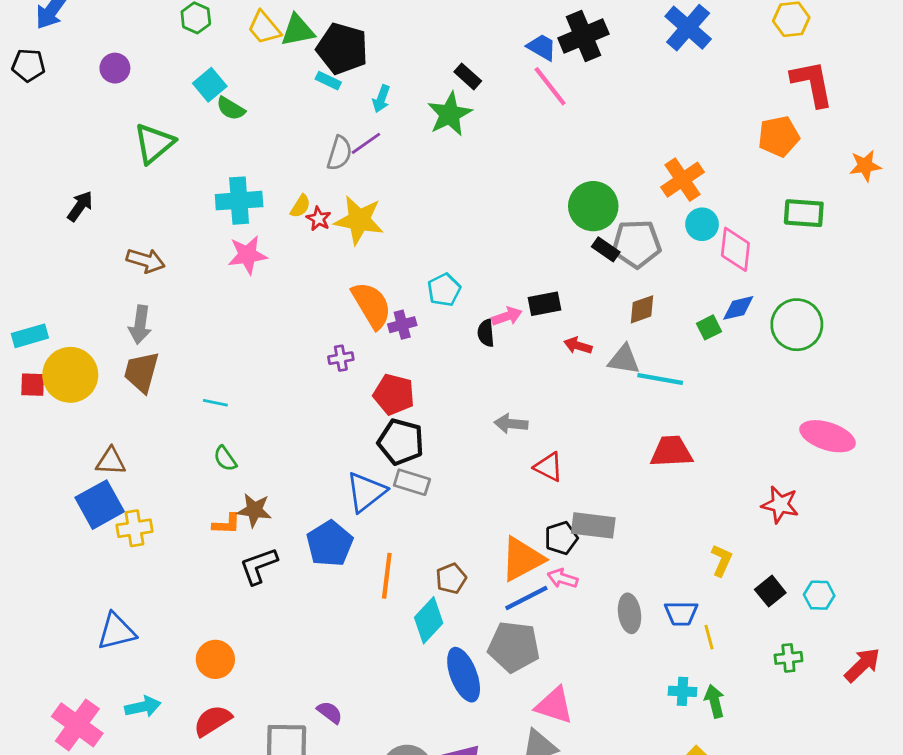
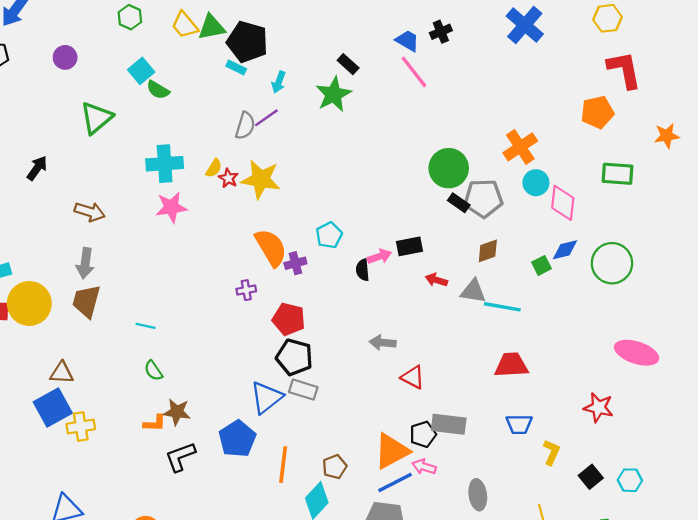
black cross: (583, 36) -> (441, 32), size x0.6
blue trapezoid: (681, 613) -> (519, 424), moved

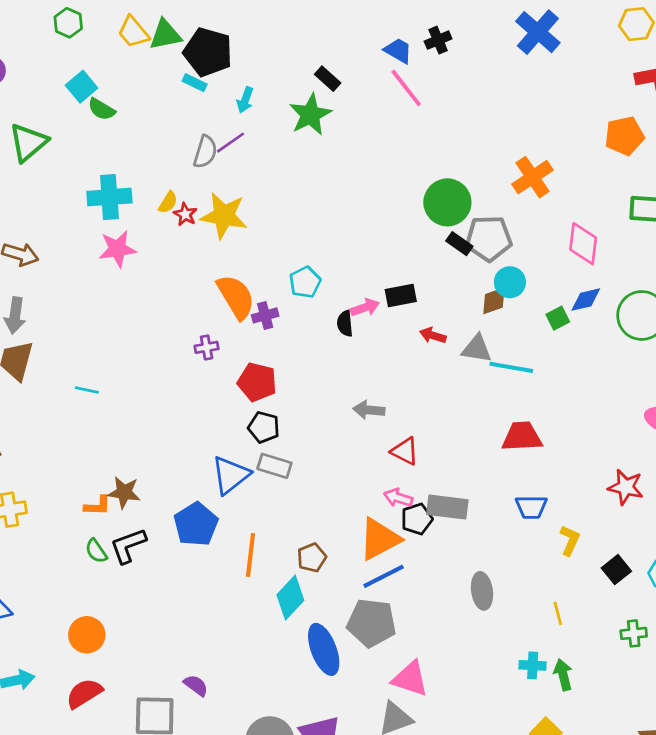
cyan circle: (536, 183) -> (510, 282), moved
black pentagon: (294, 357) -> (264, 427), size x0.7
green semicircle: (153, 371) -> (96, 551), moved
pink arrow: (424, 467) -> (398, 498), moved

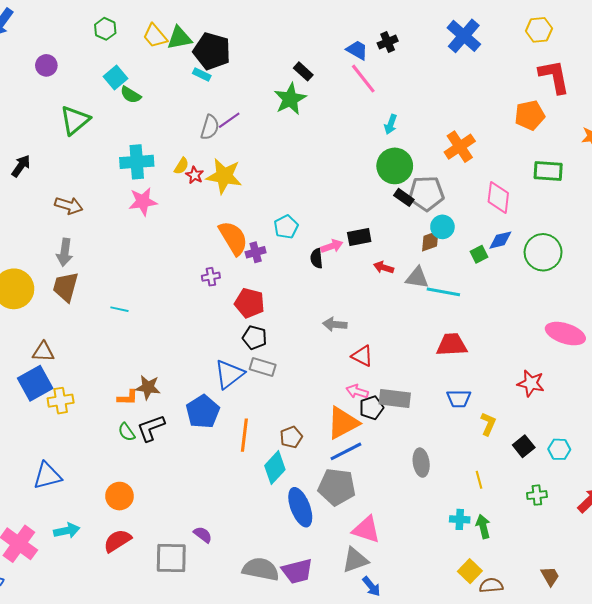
cyan arrow: (245, 100) -> (391, 124), moved

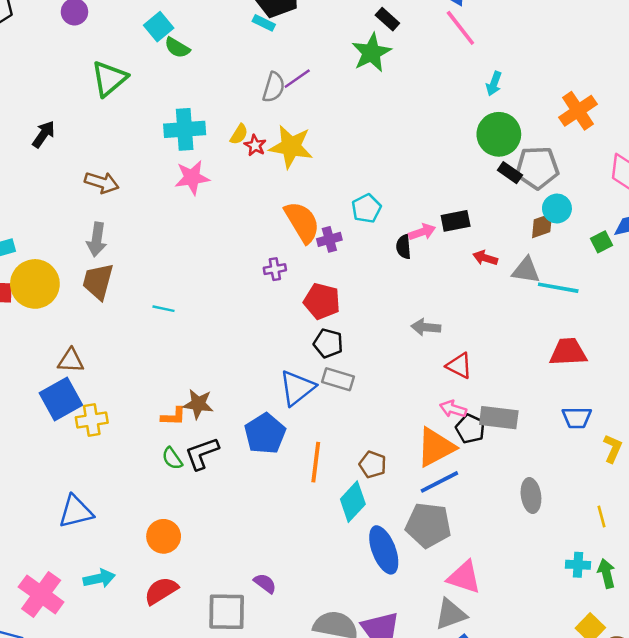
black pentagon: (371, 408) -> (470, 429), turned -30
brown pentagon: (291, 437) -> (373, 465), turned -30

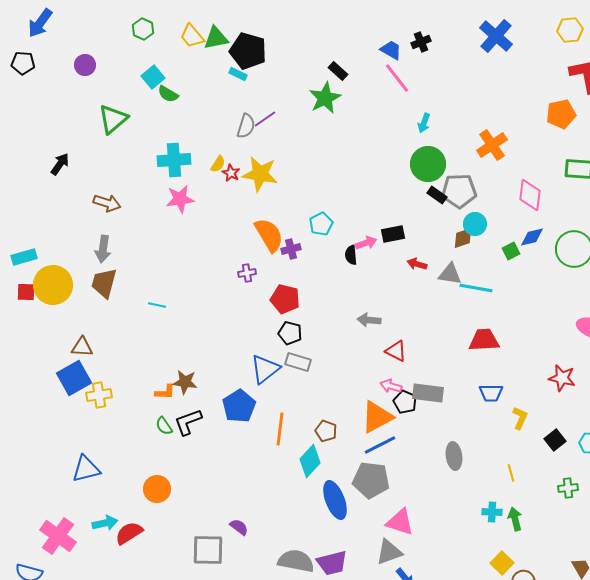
red semicircle: (161, 591) -> (129, 533), moved

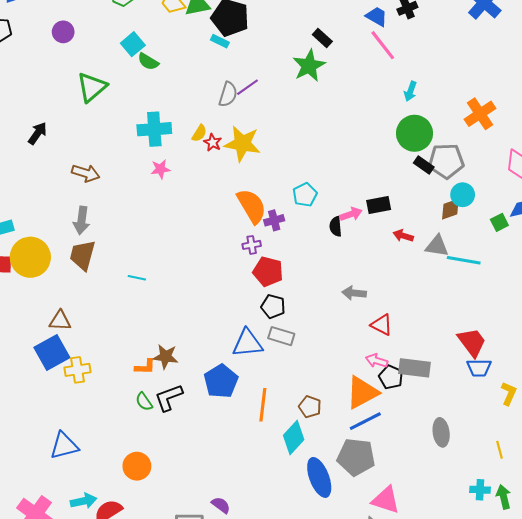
pink star: (180, 199) -> (160, 169), size x0.7
purple cross: (247, 273) -> (252, 245), moved
red trapezoid: (484, 340) -> (472, 342), moved, turned 56
blue triangle: (265, 369) -> (248, 343), turned 32

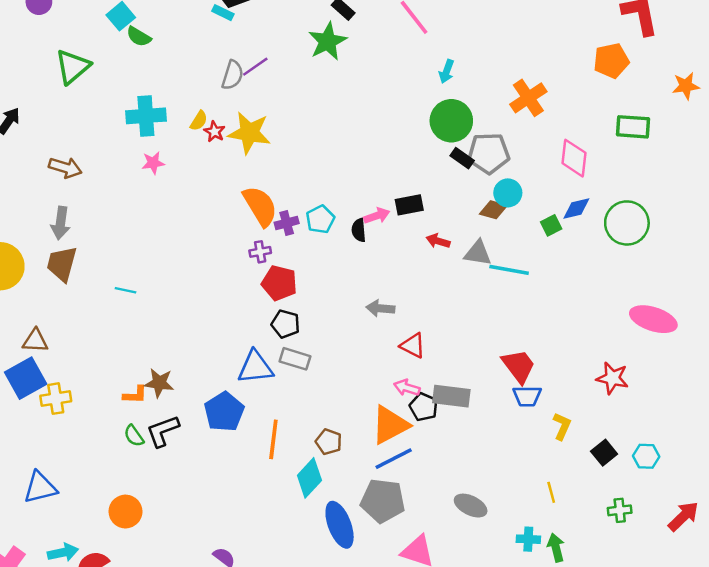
cyan pentagon: (305, 195) -> (320, 219), moved
brown diamond: (450, 209) -> (493, 210), turned 35
gray ellipse: (441, 432) -> (471, 506), moved, turned -56

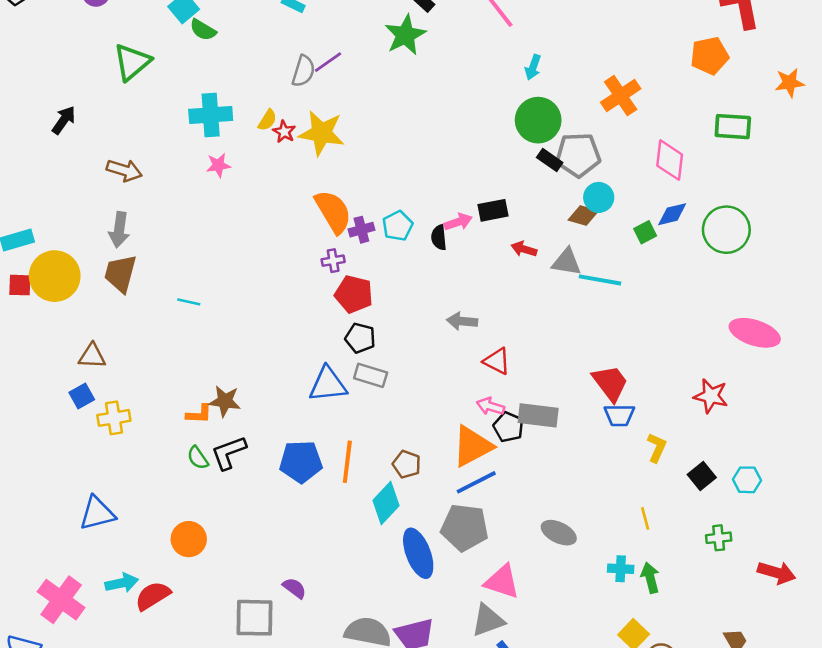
blue square: (26, 378) -> (82, 396), size x0.6
blue pentagon: (224, 412) -> (301, 462), moved, turned 30
red arrow: (683, 516) -> (777, 573), moved, turned 60

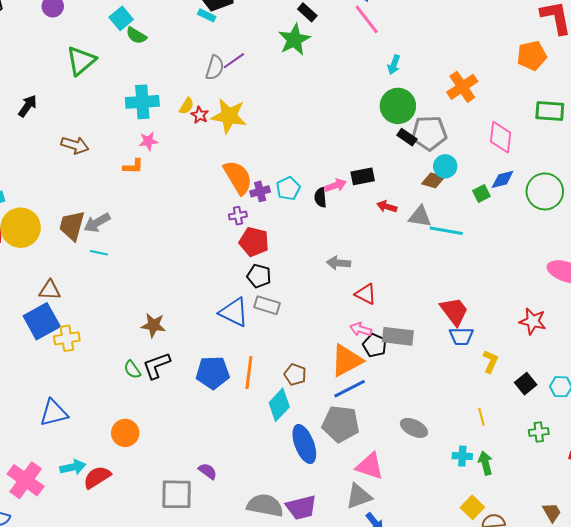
gray arrow: (119, 230) -> (97, 223), moved, turned 52
cyan line: (189, 302) -> (99, 253), moved
blue triangle: (328, 384) -> (234, 312), turned 32
blue square: (82, 396) -> (42, 321), size x1.8
orange L-shape: (199, 414) -> (133, 166), moved

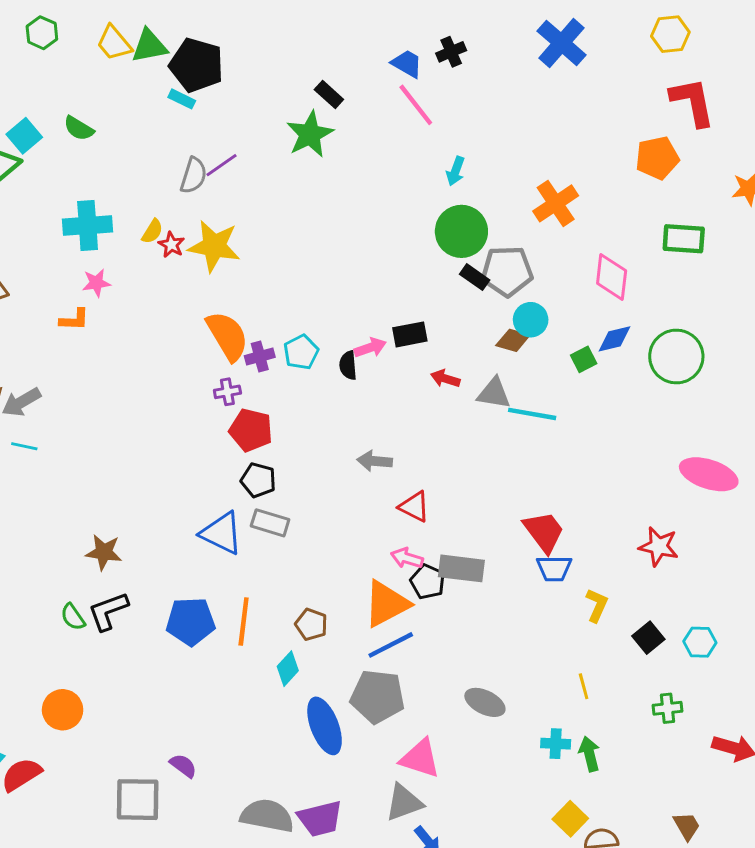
cyan square: (121, 18) -> (24, 136), moved
cyan diamond: (279, 405) -> (288, 669), size x0.7

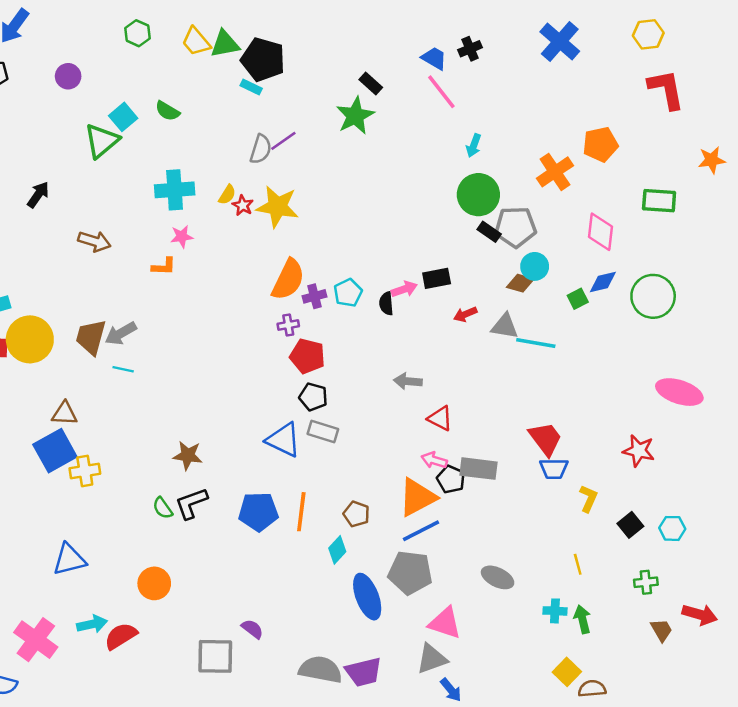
orange pentagon: (657, 158) -> (600, 144), moved
orange semicircle: (227, 336) -> (288, 280), turned 57
red arrow: (445, 379) -> (465, 314), turned -40
brown trapezoid: (687, 826) -> (661, 630), moved

